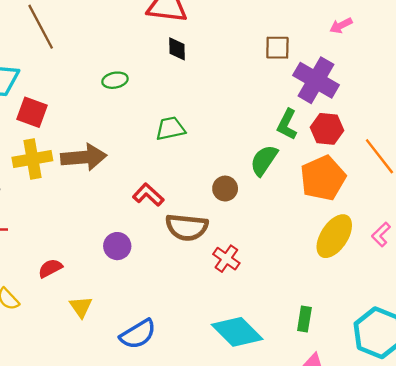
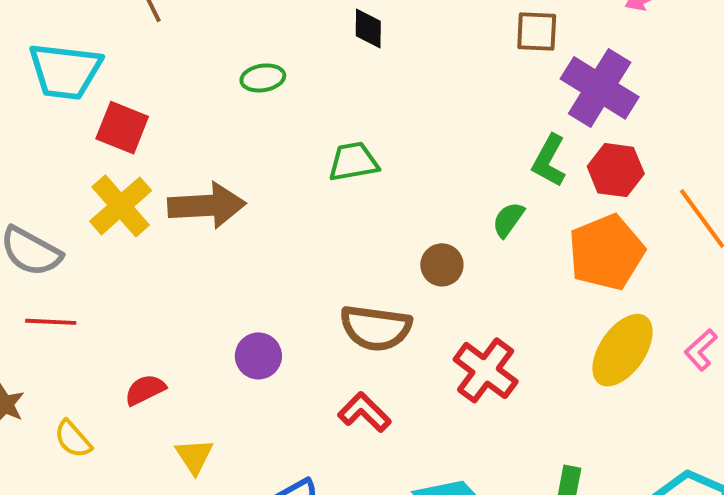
yellow cross: (32, 159) -> (121, 206), turned -33
green semicircle: (264, 160) -> (508, 220), size x0.7
red L-shape: (148, 195) -> (364, 412), moved
red cross: (226, 259) -> (486, 370), moved, size x1.4

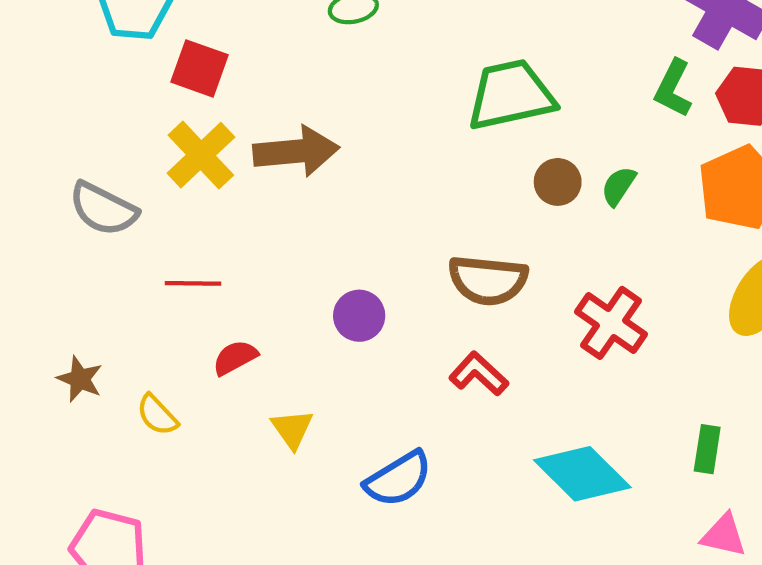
green trapezoid: (353, 162) -> (511, 95), moved, size x1.6
green semicircle: (508, 220) -> (619, 186), moved
brown circle: (442, 265) -> (558, 182), moved
red line: (51, 322) -> (193, 283), moved

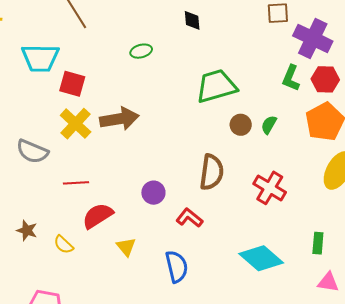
brown semicircle: (488, 280) -> (212, 172), turned -84
red semicircle: (235, 358) -> (98, 216), size x1.5
red L-shape: (479, 374) -> (189, 218), moved
blue semicircle: (398, 479) -> (177, 266), turned -68

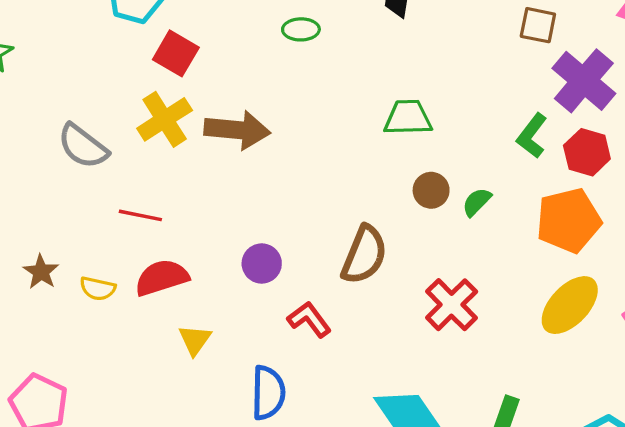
green trapezoid: (216, 86) -> (408, 118), size x0.7
yellow semicircle: (64, 245) -> (98, 289), moved, turned -45

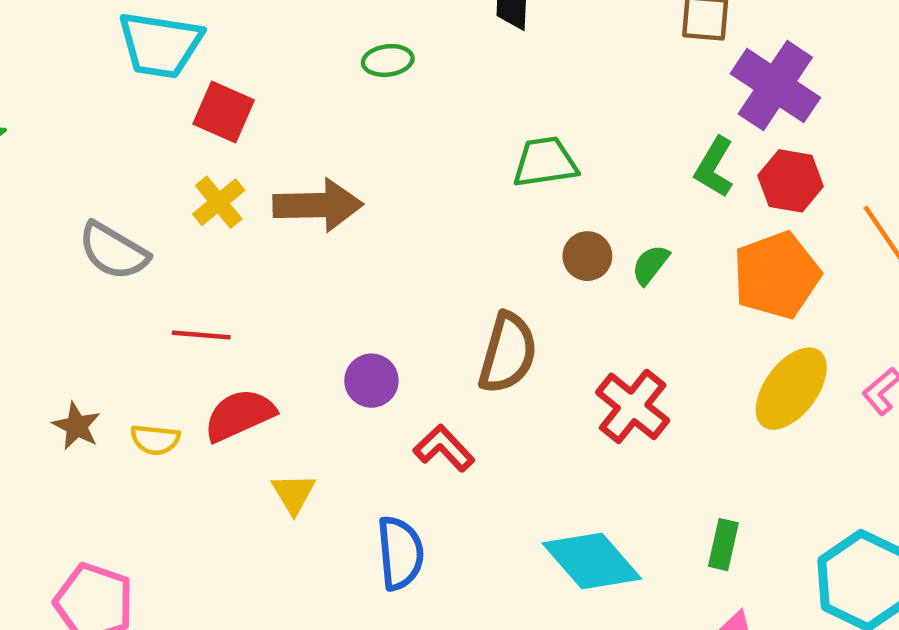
yellow cross: (165, 119) -> (219, 202), size x0.7

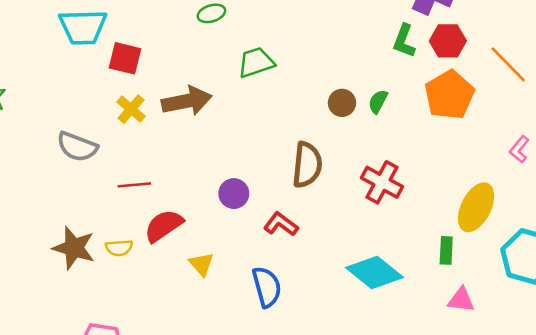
green trapezoid: (545, 162) -> (256, 62), moved
yellow ellipse: (791, 389) -> (476, 207), moved
brown star: (77, 426) -> (74, 248), size x1.6

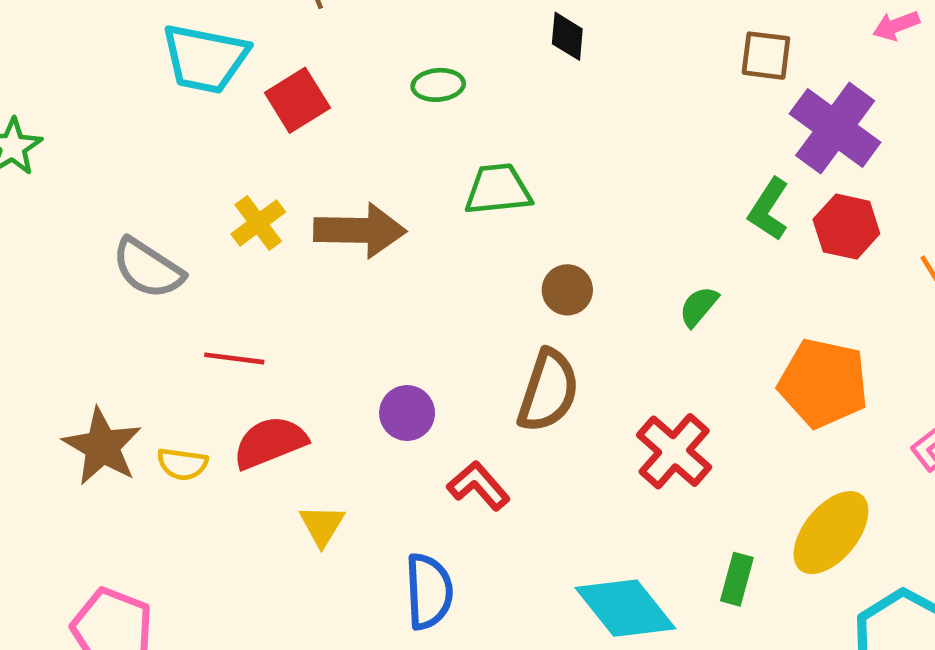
red square: (125, 58) -> (297, 100), moved, turned 32
orange pentagon: (449, 95) -> (823, 383), moved, turned 30
brown circle: (342, 103) -> (567, 290), moved
green rectangle: (446, 250) -> (737, 579), moved

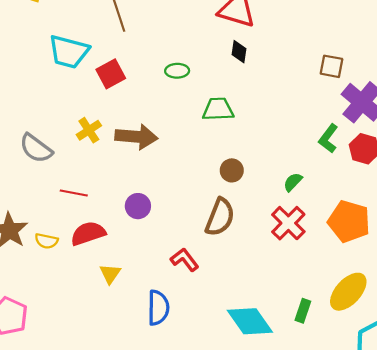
green trapezoid: (498, 189) -> (218, 109), moved
purple circle: (407, 413) -> (138, 206), moved
red cross: (674, 451) -> (288, 223), moved

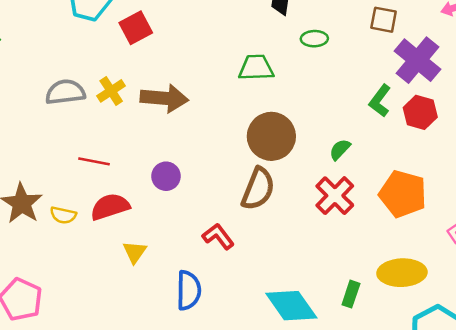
green ellipse: (177, 71) -> (314, 39), moved
gray semicircle: (36, 148) -> (65, 92), moved, turned 136
brown circle: (232, 170) -> (271, 136), size x1.8
yellow ellipse: (348, 292) -> (402, 273), turned 45

